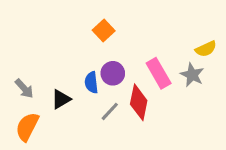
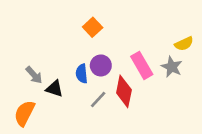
gray arrow: (24, 89) -> (34, 75), moved
black triangle: (61, 99) -> (54, 89), turned 48

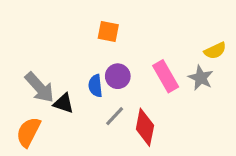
orange square: (93, 27) -> (108, 32), turned -36
gray arrow: (34, 75) -> (40, 87), size x1.5
red diamond: (124, 91) -> (145, 127), moved

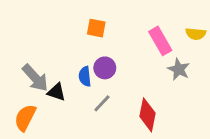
yellow semicircle: (215, 51) -> (196, 34), moved, turned 30
pink rectangle: (166, 76) -> (160, 41), moved
red diamond: (145, 127) -> (147, 115), moved

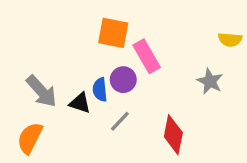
orange square: (96, 28) -> (113, 33), size x1.4
pink rectangle: (160, 41) -> (147, 56), moved
black triangle: (56, 92) -> (80, 103), moved

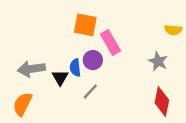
gray arrow: (42, 91) -> (31, 69), turned 124
black triangle: (80, 103) -> (60, 78), turned 42
red diamond: (173, 135) -> (162, 102), moved

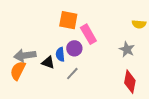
black triangle: (60, 78) -> (48, 62), turned -40
orange semicircle: (22, 104) -> (18, 71), moved

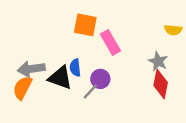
purple circle: (74, 48) -> (100, 79), moved
black triangle: (48, 62) -> (60, 78), size x1.5
red diamond: (130, 82) -> (161, 84), moved

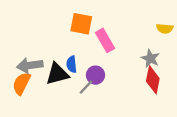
black triangle: (60, 78) -> (57, 74), turned -35

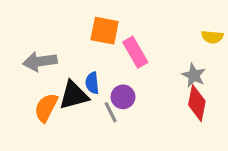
gray arrow: (30, 66) -> (40, 61), moved
orange semicircle: (21, 83) -> (46, 108), moved
gray line: (86, 87) -> (111, 112), turned -70

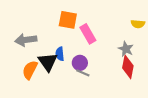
black triangle: (74, 95) -> (48, 62), turned -50
gray line: (111, 112) -> (83, 73), moved, turned -40

